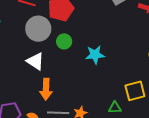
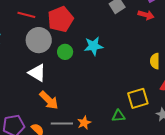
cyan star: (95, 55) -> (93, 46), moved
orange arrow: (46, 89) -> (49, 100), turned -45

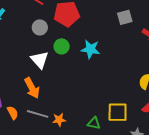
gray circle: (39, 40) -> (40, 27), size x0.6
white triangle: (37, 73) -> (40, 60), moved

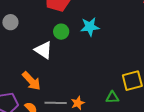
gray circle: (40, 27) -> (10, 22), moved
orange arrow: (32, 88) -> (31, 81), moved

